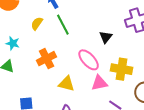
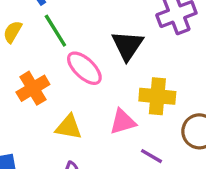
black triangle: (106, 37) -> (127, 45), size x1.5
pink ellipse: (89, 60) -> (84, 68), moved

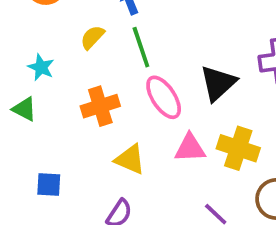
pink triangle: (123, 122) -> (190, 148), moved

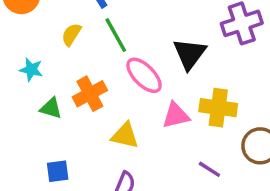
green triangle: (24, 109) -> (51, 108), moved

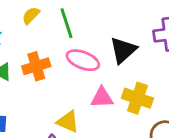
pink ellipse: (144, 75) -> (83, 60), turned -36
yellow triangle: (125, 136) -> (68, 122), moved

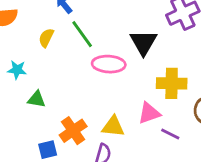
orange cross: (36, 66) -> (73, 131), moved
pink triangle: (102, 98) -> (149, 113), moved

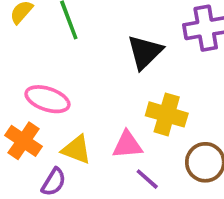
pink ellipse: (109, 64) -> (47, 99), moved
orange cross: (73, 131) -> (23, 141), turned -36

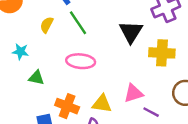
pink ellipse: (47, 99) -> (81, 61), moved
yellow cross: (167, 114) -> (162, 53), moved

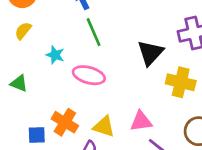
yellow semicircle: (47, 25) -> (23, 31), moved
cyan star: (20, 52) -> (55, 55), moved
green triangle: (36, 78) -> (19, 83), moved

